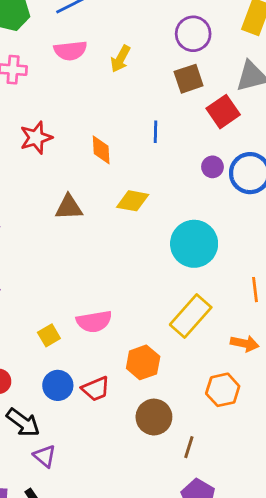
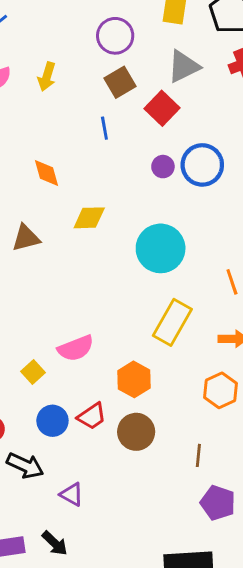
blue line: (155, 132) -> (104, 128), moved
brown circle: (154, 417) -> (136, 432), moved
purple triangle: (45, 456) -> (72, 494), moved

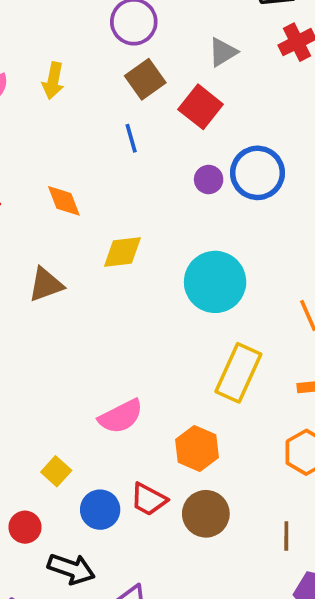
gray triangle: (184, 66) -> (223, 52), size x0.7
yellow square: (33, 372) -> (56, 471), moved
red trapezoid: (92, 416) -> (149, 499), turned 68

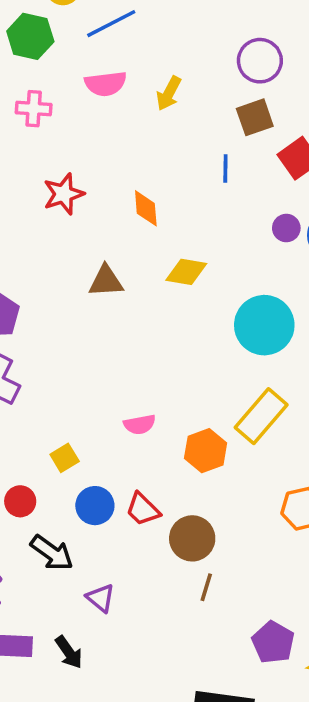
pink semicircle: (121, 416) -> (140, 424), size x0.7
orange hexagon: (197, 449) -> (206, 451), moved
brown line: (286, 536) -> (206, 587), moved

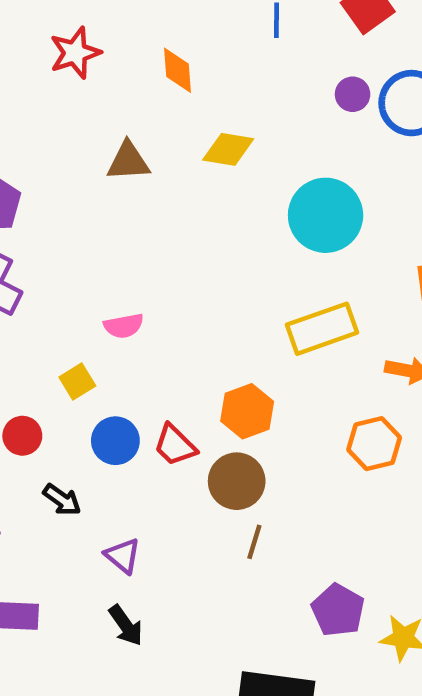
yellow rectangle: (261, 416) -> (322, 329), turned 30
pink semicircle: (140, 424) -> (124, 326), moved
orange hexagon: (206, 451) -> (247, 411), moved
black arrow: (52, 553) -> (62, 500), size x0.7
black arrow: (69, 652) -> (126, 625), moved

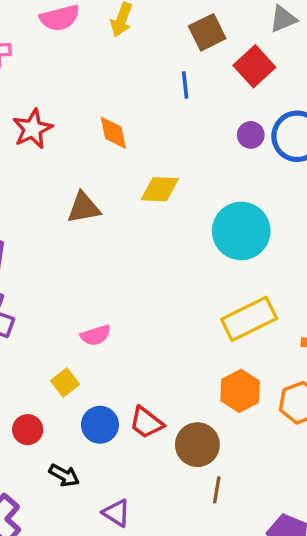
orange hexagon: (247, 411) -> (240, 391), moved

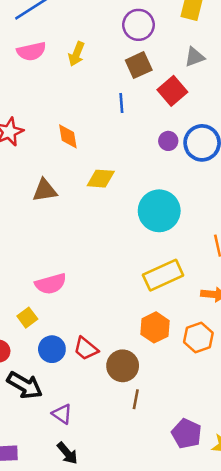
pink semicircle: (96, 335) -> (51, 284), size x1.4
black arrow: (64, 475) -> (25, 385), size x1.6

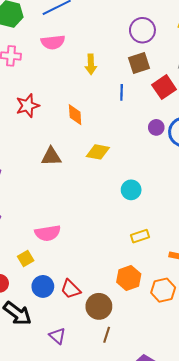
yellow arrow: (76, 54) -> (91, 64), moved, turned -30
cyan circle: (159, 211) -> (131, 190), moved, size x0.6
yellow rectangle: (163, 275) -> (140, 236), size x0.6
purple triangle: (62, 414) -> (57, 336), moved

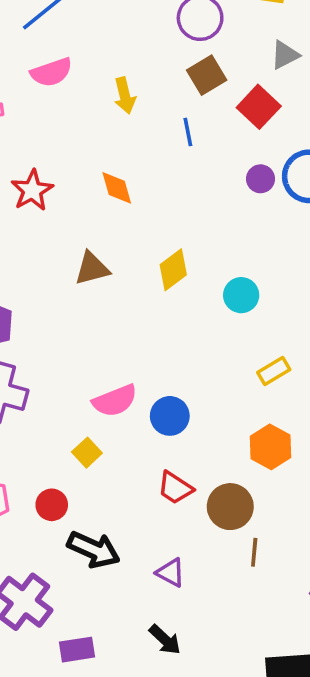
yellow diamond: (98, 152) -> (173, 270), moved, turned -35
blue circle: (43, 286) -> (170, 416), moved

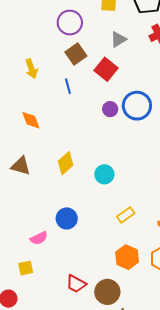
brown triangle: (92, 268) -> (21, 166), turned 35
pink semicircle: (115, 401) -> (39, 238), size x0.7
blue circle: (170, 416) -> (67, 218), moved
yellow square: (87, 453) -> (26, 268), turned 35

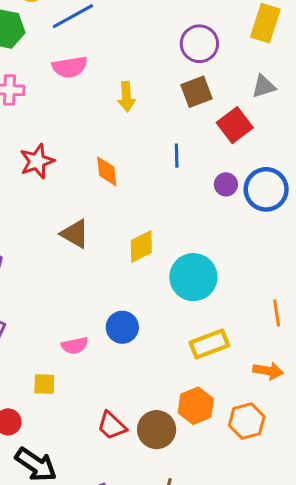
blue line: (68, 86) -> (177, 156), moved
cyan circle: (104, 174) -> (193, 277), size x1.6
yellow rectangle: (126, 215) -> (209, 344), size x1.4
brown circle: (107, 292) -> (157, 430), moved

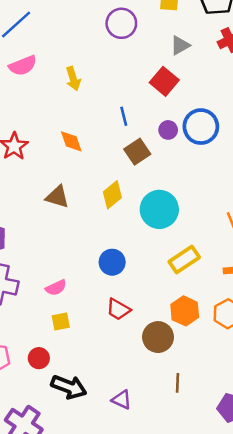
brown square: (197, 92) -> (137, 152), moved
pink semicircle: (75, 346) -> (56, 288), moved
red trapezoid: (112, 426) -> (118, 309), moved

